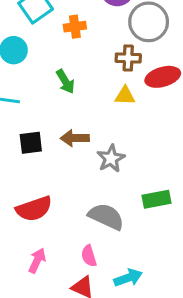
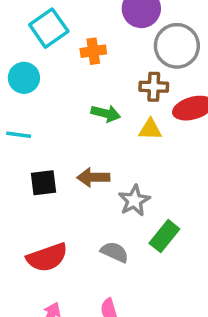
green arrow: (65, 82) -> (106, 113), moved, turned -45
green rectangle: (156, 199) -> (164, 236), moved, turned -40
gray semicircle: (106, 217) -> (115, 252), moved, size x0.7

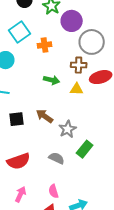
brown arrow: (93, 177) -> (45, 116), turned 36

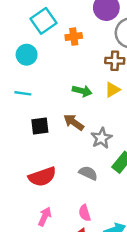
green arrow: (52, 80) -> (82, 91), moved
yellow triangle: (77, 89) -> (112, 90), turned -32

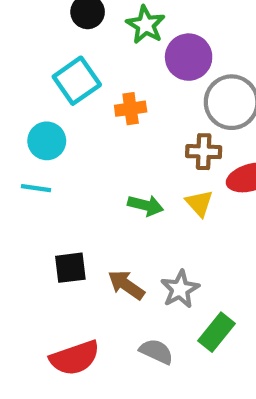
yellow triangle: (112, 90) -> (199, 203), turned -42
cyan line: (23, 93) -> (36, 188), moved
brown arrow: (74, 122) -> (126, 285), moved

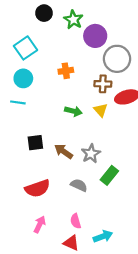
cyan square: (77, 81) -> (25, 48), moved
orange cross: (131, 109) -> (66, 71), moved

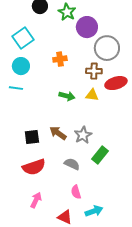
yellow triangle: (101, 110) -> (92, 95), turned -40
black square: (35, 143) -> (32, 137), moved
pink semicircle: (76, 221) -> (76, 192), moved

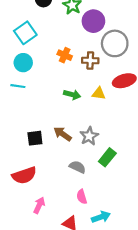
orange cross: (60, 59) -> (65, 55), turned 32
brown cross: (94, 71) -> (90, 60), moved
red semicircle: (34, 167) -> (24, 175), moved

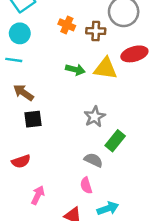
yellow triangle: (99, 93) -> (105, 68), size x1.5
brown arrow: (63, 134) -> (23, 93), moved
gray semicircle: (77, 167) -> (93, 160), moved
red semicircle: (24, 175) -> (21, 161), size x0.7

